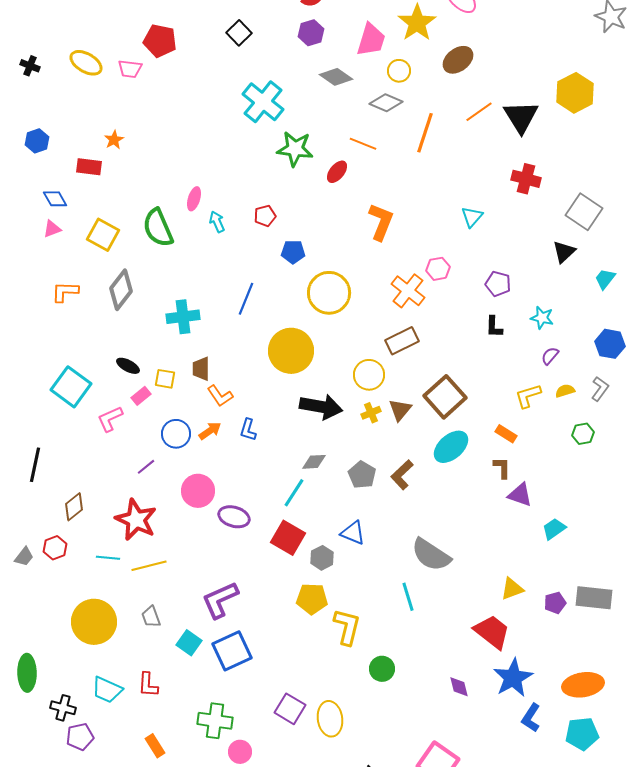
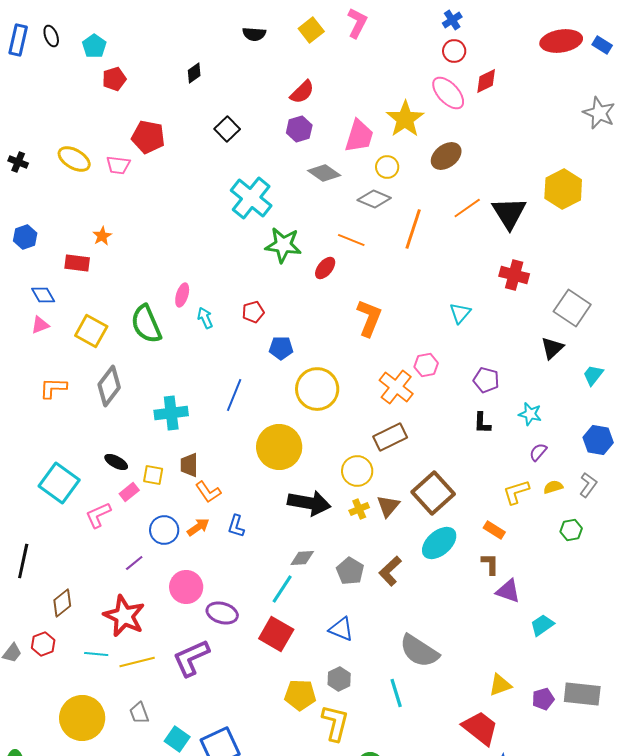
gray hexagon: (322, 558) -> (339, 679), moved
purple L-shape: (220, 600) -> (191, 658), moved

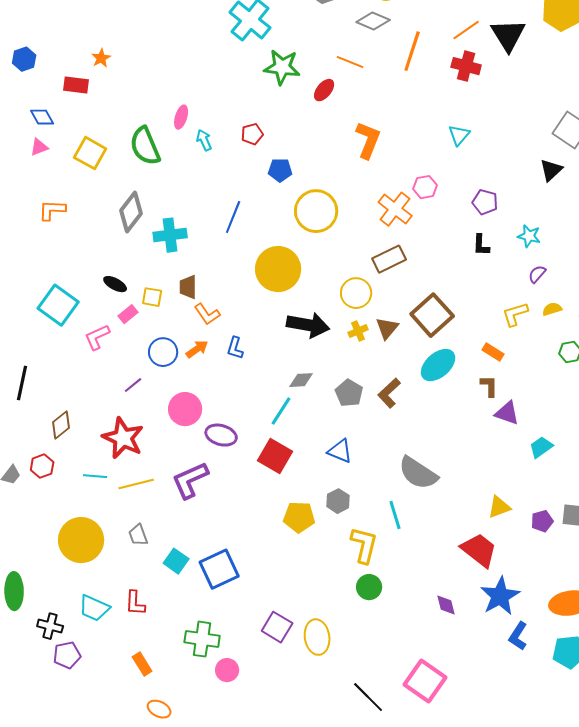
red cross: (514, 275) -> (466, 66), moved
gray diamond: (109, 386) -> (131, 212), moved
yellow L-shape: (335, 723) -> (364, 545), moved

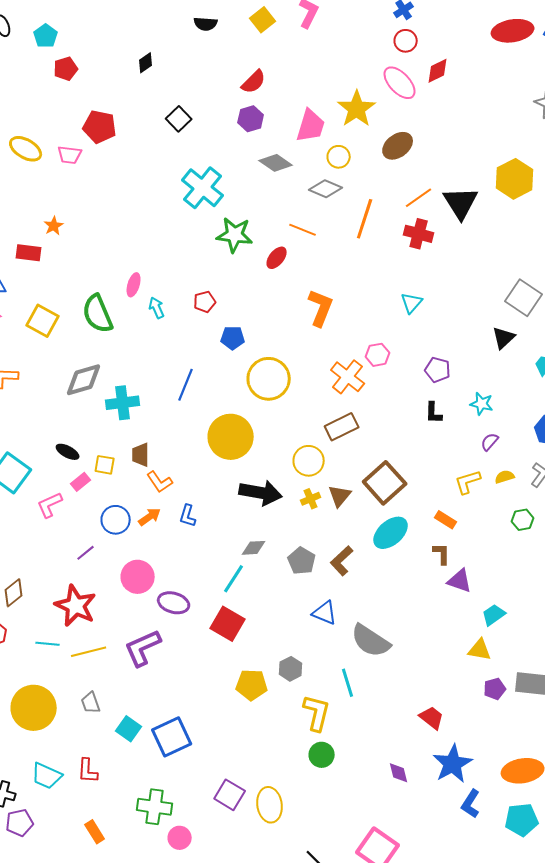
gray diamond: (131, 212) -> (84, 380), turned 36
blue triangle: (340, 451) -> (325, 613), moved
yellow triangle: (499, 507) -> (480, 650), moved, turned 30
red trapezoid: (479, 550) -> (432, 718), size x0.7

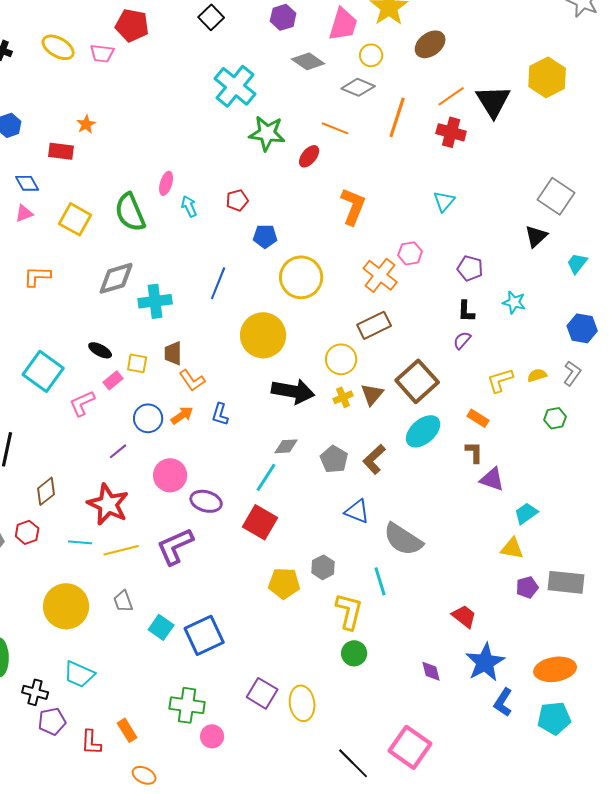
purple semicircle: (490, 442) -> (462, 340), moved
red L-shape: (88, 771) -> (91, 742), moved

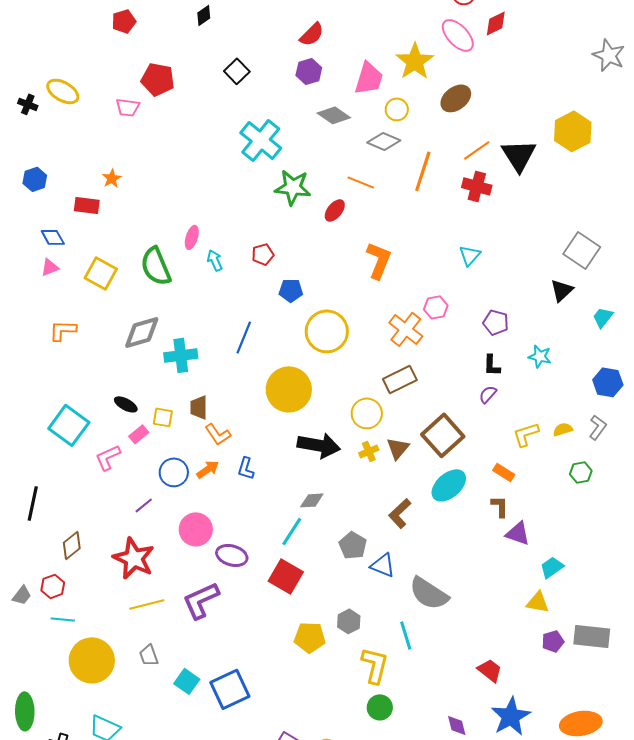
yellow ellipse: (58, 47) -> (63, 91), moved
gray pentagon: (334, 459) -> (353, 545), moved
cyan line: (80, 542) -> (63, 619), moved

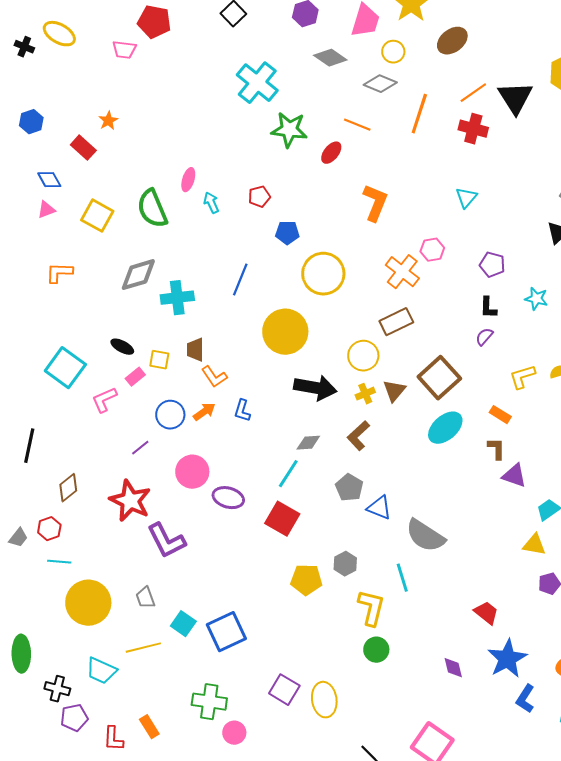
red rectangle: (87, 205) -> (83, 148), turned 35
brown L-shape: (400, 513) -> (358, 436), moved
purple L-shape: (201, 600) -> (166, 541), moved, turned -93
yellow line: (147, 604) -> (143, 648), moved

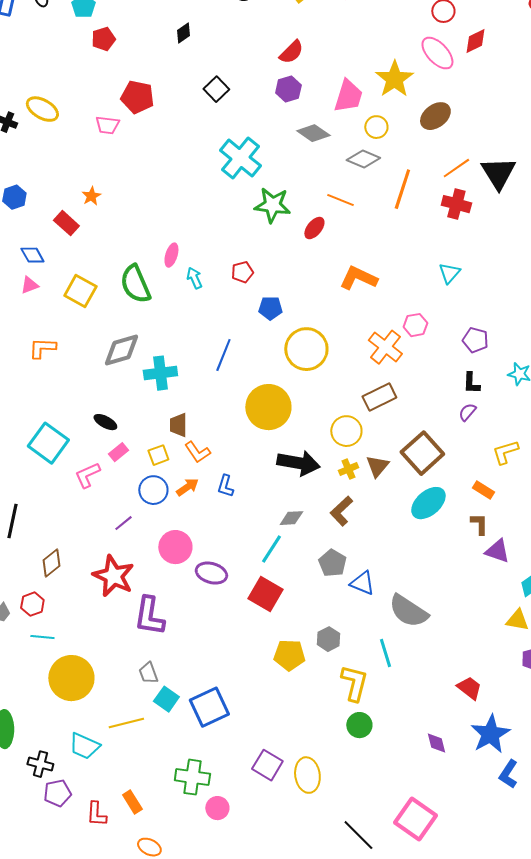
orange L-shape: (375, 203) -> (358, 278), turned -87
yellow square: (159, 360) -> (158, 455), moved, turned -30
purple L-shape: (166, 541) -> (149, 616), turned 36
gray trapezoid: (145, 598) -> (148, 673), moved

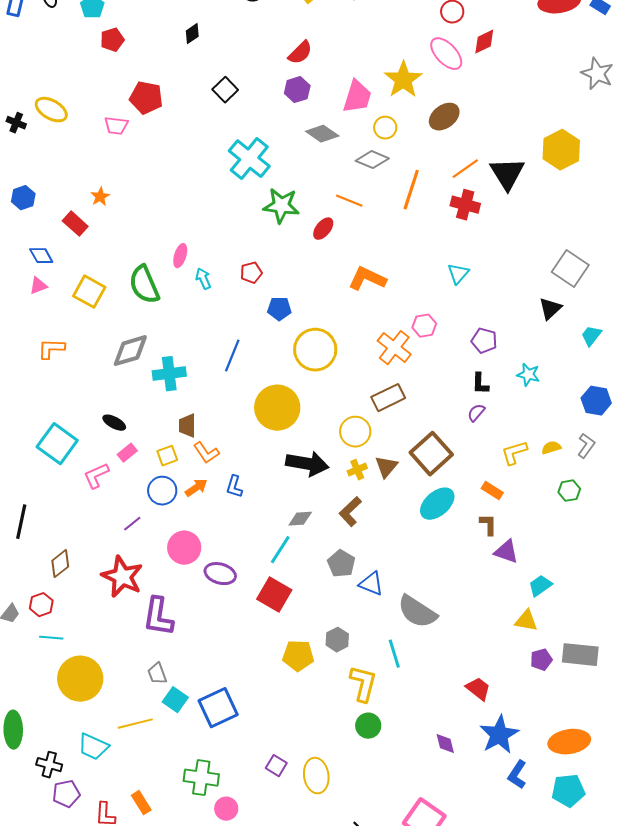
purple square: (267, 765) -> (276, 766), size x0.7

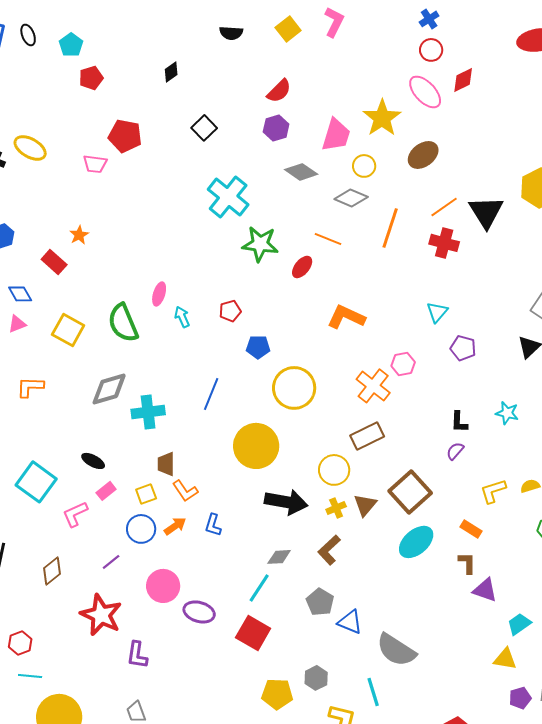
purple pentagon: (484, 341) -> (463, 348), moved
brown diamond: (60, 564) -> (52, 571), moved
purple L-shape: (158, 617) -> (137, 655), size x0.7

